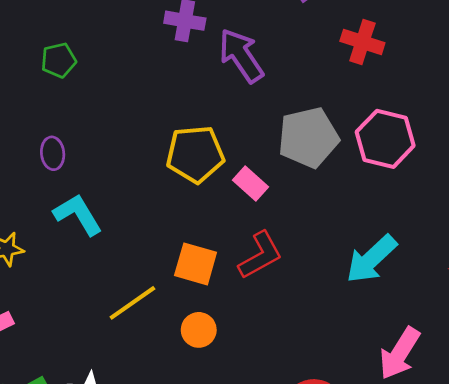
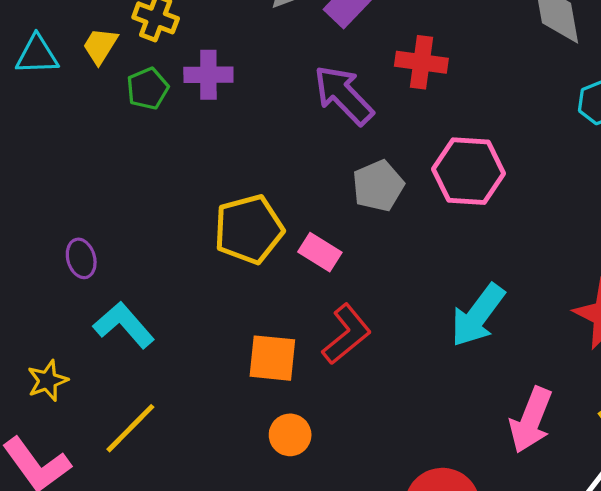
purple arrow: (241, 56) -> (344, 95), moved
green pentagon: (59, 60) -> (148, 89), moved
gray pentagon: (308, 138) -> (378, 186), size x0.7
yellow line: (132, 303) -> (130, 428), moved

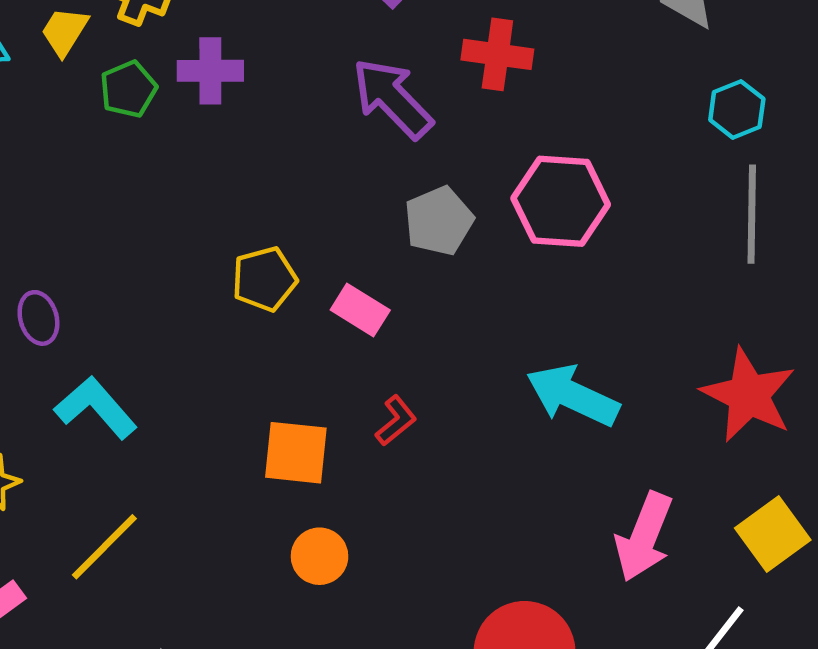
yellow pentagon: (249, 229) -> (264, 279), size x0.7
cyan arrow: (478, 315) -> (573, 396), turned 78
red L-shape: (347, 334) -> (396, 421), size x0.6

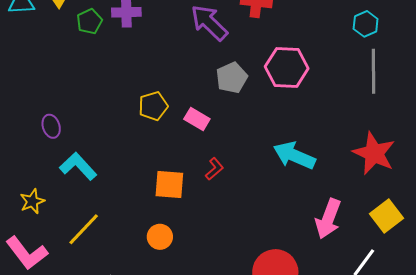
orange circle: (320, 556) -> (160, 237), moved

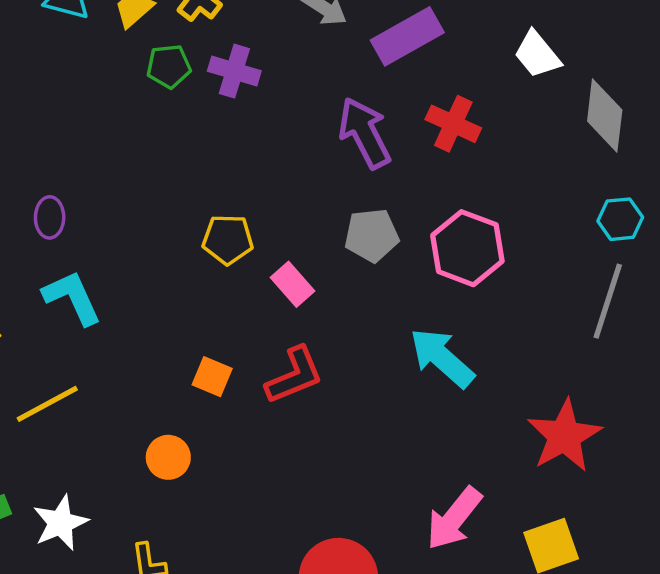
cyan arrow: (294, 155) -> (442, 358), moved
red L-shape: (214, 169) -> (294, 375), size x1.6
orange square: (169, 184) -> (212, 377), size x0.7

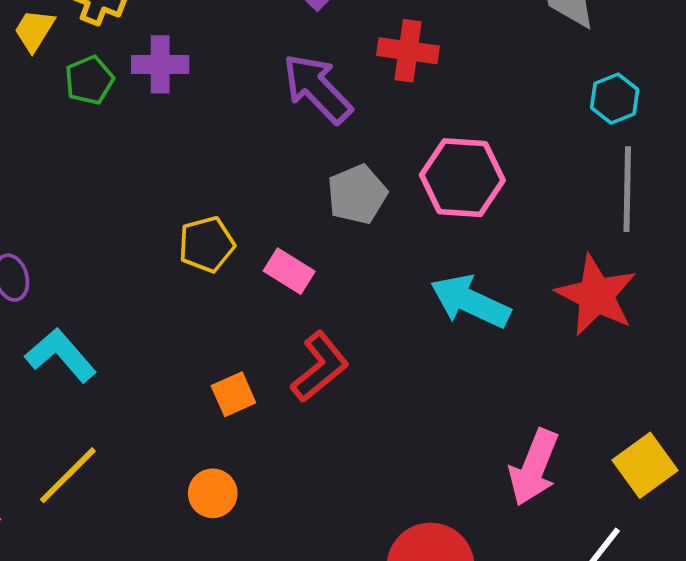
orange square: (212, 377) -> (233, 394), turned -30
red star: (564, 436) -> (596, 295), moved

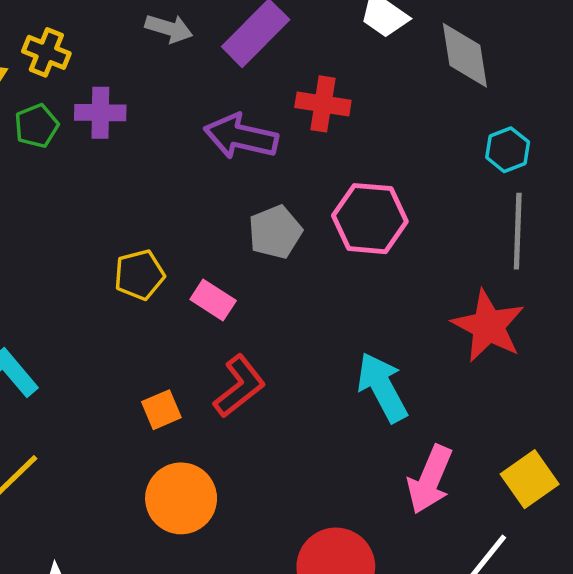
purple arrow: (317, 88) -> (241, 136), turned -34
cyan arrow: (470, 301) -> (382, 387), moved, turned 36
orange circle: (213, 493) -> (181, 498), moved, size x1.6

